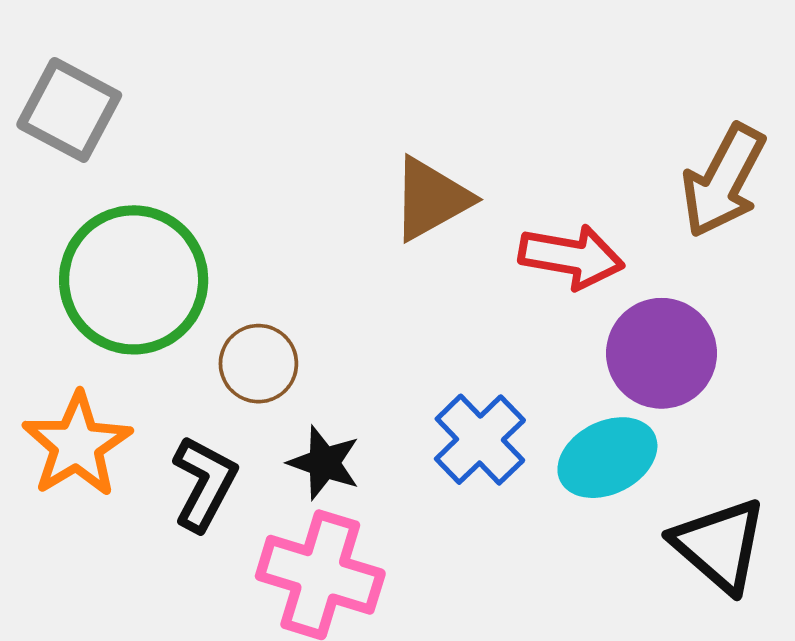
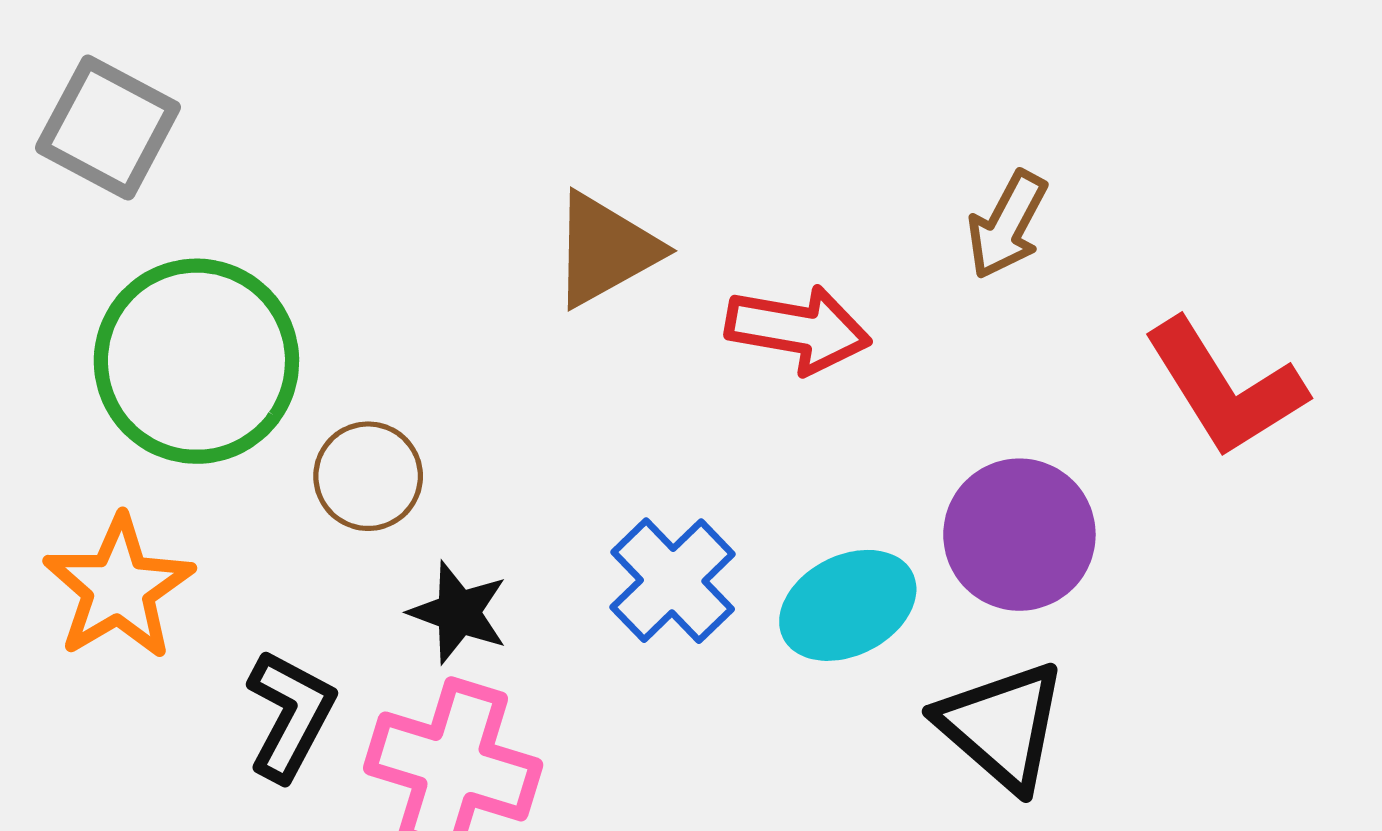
brown arrow: (723, 181) -> (1007, 225), size x0.7
purple circle: (662, 353) -> (1019, 535), moved
black L-shape: (204, 483) -> (290, 715), moved

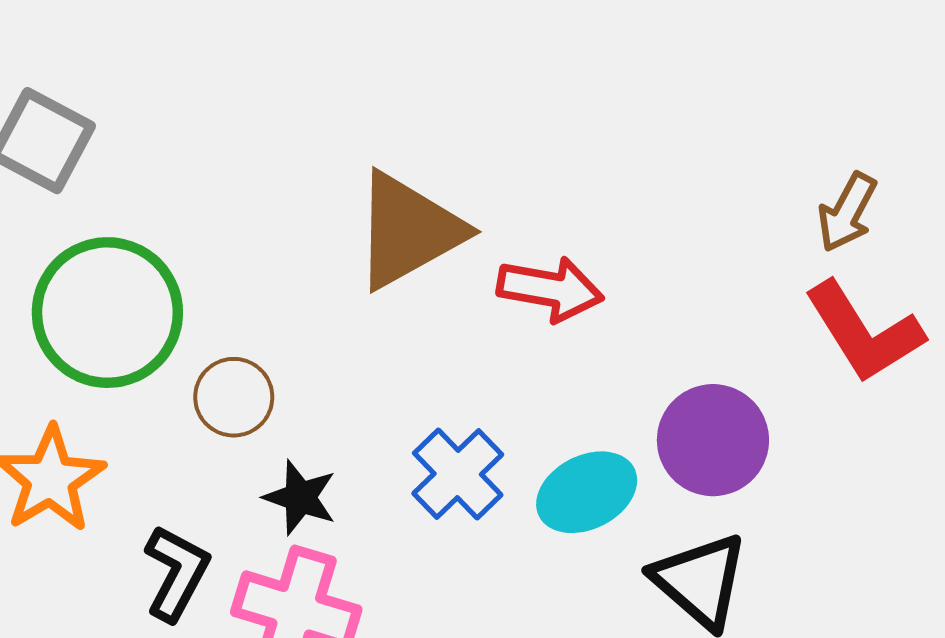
brown arrow: (1007, 225) -> (847, 212), moved
brown triangle: (605, 250) -> (408, 230), size x1.4

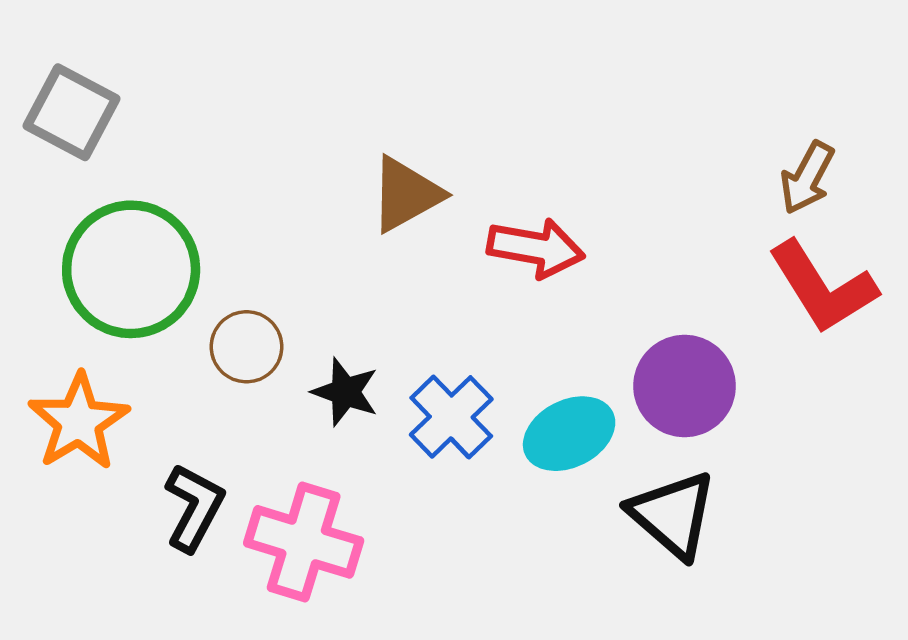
brown triangle: (408, 230) -> (406, 194), size x0.7
black star: (300, 497) -> (345, 392), moved

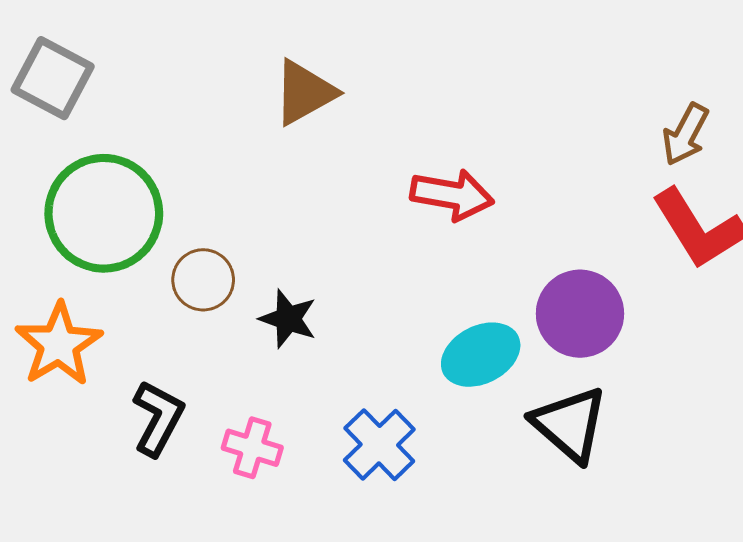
brown triangle: (406, 194) -> (305, 92), moved
blue cross: (451, 417) -> (379, 445), moved
pink cross: (304, 542) -> (252, 448), size x0.6

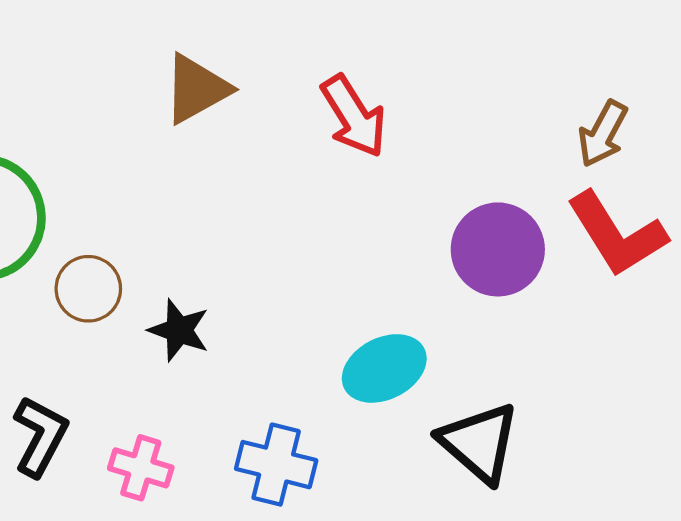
red arrow: (452, 195) -> (354, 116), moved, turned 48
purple circle: (580, 314) -> (498, 249), moved
blue cross: (379, 445) -> (276, 465), turned -32

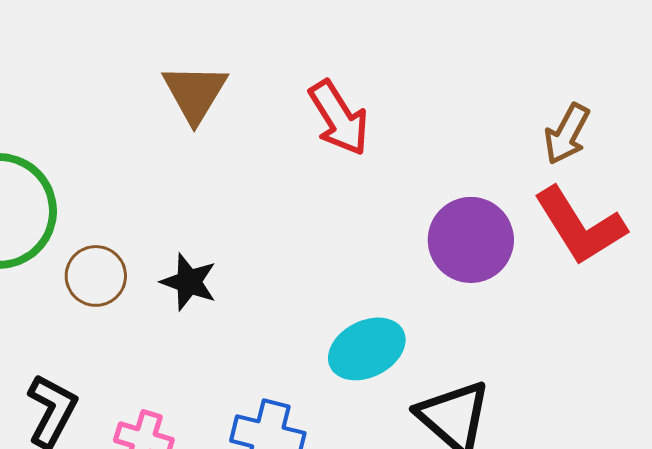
brown triangle: (196, 89) -> (195, 93), turned -30
black star: (179, 330) -> (189, 282), moved

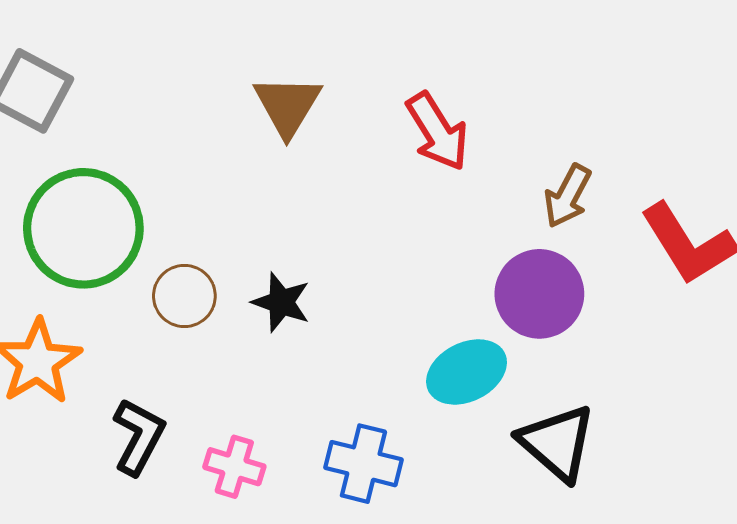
brown arrow: (567, 134) -> (568, 196), moved
purple circle: (471, 240) -> (539, 294), moved

